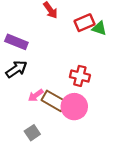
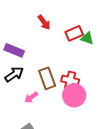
brown rectangle: (54, 101) -> (47, 78), moved, turned 40
pink circle: (74, 107) -> (74, 95), moved

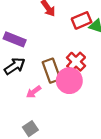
red cross: (70, 80) -> (76, 62), moved, turned 30
pink circle: (74, 95) -> (69, 81), moved

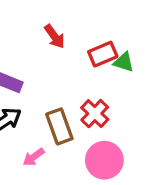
pink circle: (69, 81) -> (104, 160), moved

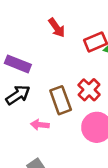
pink arrow: (34, 157) -> (40, 125), turned 42

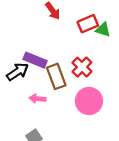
purple rectangle: (18, 64) -> (35, 60), moved

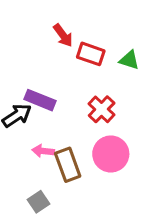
red rectangle: (88, 24) -> (91, 54), moved, turned 42
brown rectangle: (56, 76) -> (68, 165), moved

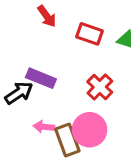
red arrow: (63, 35) -> (47, 16), moved
pink circle: (111, 154) -> (90, 130), moved

